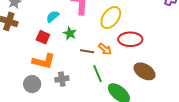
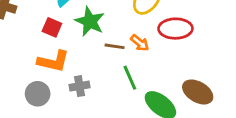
green star: (70, 33) -> (90, 21), size x1.5
brown ellipse: (145, 71) -> (198, 92), moved

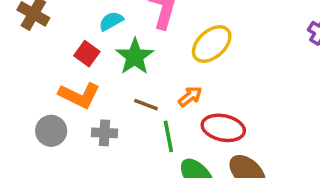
red ellipse: (175, 29) -> (223, 128), moved
orange arrow: (140, 43) -> (190, 96), turned -90
brown line: (115, 46) -> (146, 105), moved

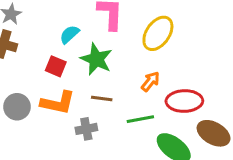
brown line: (146, 105) -> (102, 98), moved
gray circle: (51, 131) -> (17, 107), moved
green line: (168, 136) -> (140, 119), turned -76

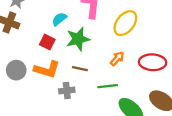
green star: (96, 59) -> (78, 39), turned 30
red ellipse: (184, 101) -> (153, 62), moved

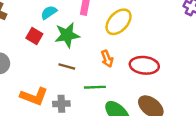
orange arrow: (117, 59) -> (107, 59), turned 112
orange L-shape: (47, 69) -> (34, 96), moved
gray cross: (67, 91) -> (61, 104), moved

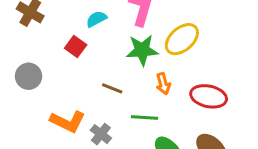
green star: (67, 35) -> (142, 50), moved
gray cross: (61, 104) -> (101, 134), turned 35

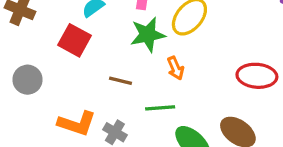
red square: (76, 46) -> (75, 40), size x1.4
red ellipse: (209, 96) -> (257, 76), moved

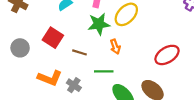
red square: (75, 40) -> (53, 38), moved
red ellipse: (257, 76) -> (167, 55), turned -40

